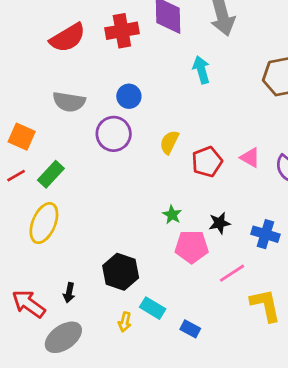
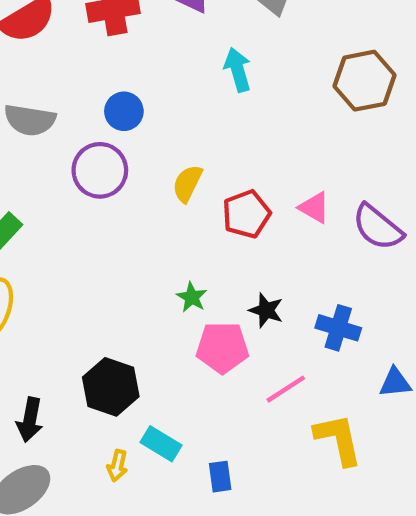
black star: (219, 223) -> (266, 310), turned 30
black arrow: (69, 293) -> (30, 420), size x1.4
blue rectangle: (190, 329) -> (220, 477), turned 54

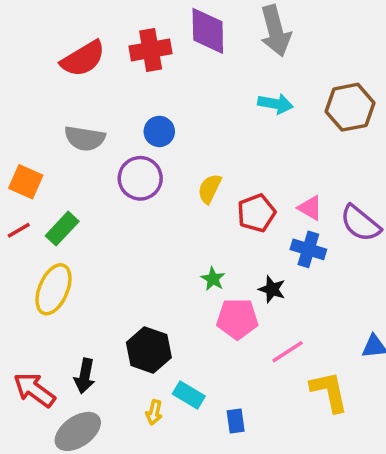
cyan arrow: (238, 70) -> (275, 104), moved, turned 116
blue cross: (338, 328) -> (308, 249), moved

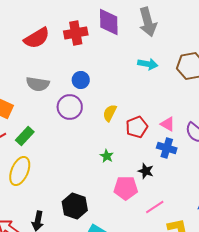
green star: (213, 279) -> (107, 156), moved

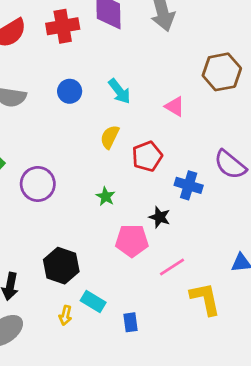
cyan arrow: (148, 64) -> (119, 91), moved, turned 42
purple circle: (70, 107) -> (38, 184), moved
pink triangle: (168, 124) -> (175, 106), moved

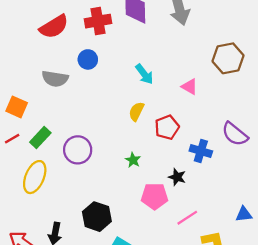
blue circle: (70, 91) -> (88, 59), moved

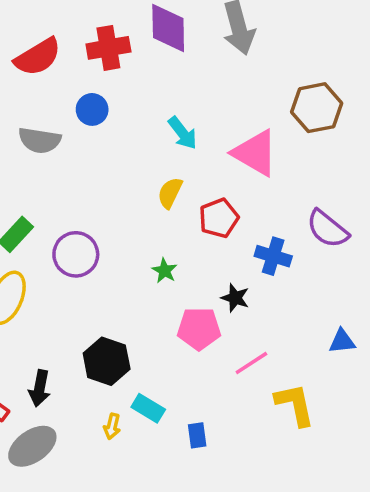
pink triangle: (190, 87) -> (255, 153), size x1.8
blue triangle: (244, 214) -> (342, 341), moved

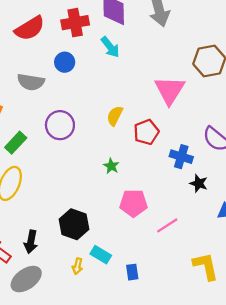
cyan arrow: (183, 133) -> (110, 47), moved
pink triangle: (255, 153) -> (170, 90), turned 32
purple circle: (76, 254) -> (60, 125), moved
black star: (235, 298) -> (199, 183), moved
yellow L-shape: (295, 405) -> (206, 266), moved

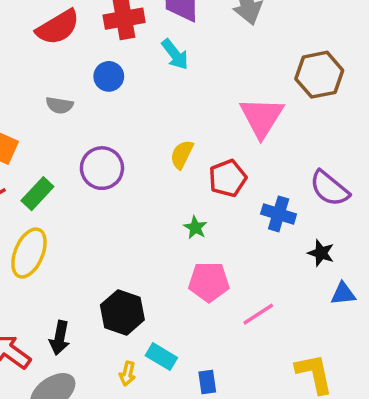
gray semicircle: (31, 82) -> (60, 105), size x0.7
green star: (111, 166) -> (195, 228), moved
black star: (199, 183) -> (321, 253), moved

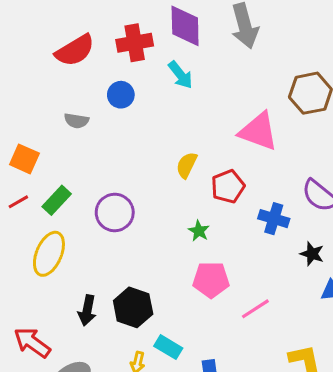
pink triangle: (262, 117) -> (258, 131), turned -42
purple circle: (102, 168) -> (115, 212), moved
black arrow: (60, 338) -> (87, 310), moved

